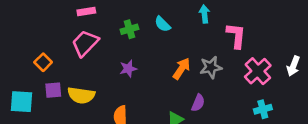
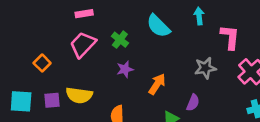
cyan semicircle: (162, 24) -> (158, 26), size x1.5
green cross: (129, 29) -> (120, 40), moved, turned -35
orange arrow: (182, 69) -> (157, 84), moved
purple square: (53, 90) -> (52, 100), moved

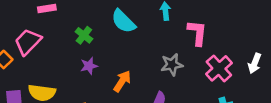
pink trapezoid: (83, 45) -> (28, 42), moved

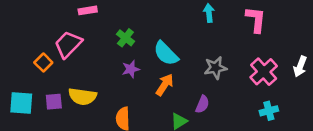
cyan semicircle: (123, 21) -> (166, 53), moved
pink L-shape: (197, 33) -> (256, 20), moved

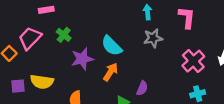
green cross: (125, 38) -> (64, 35), moved
gray star: (215, 68) -> (153, 38), moved
purple star: (131, 69) -> (82, 59), size x1.5

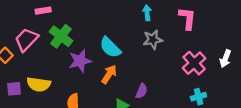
green cross: (64, 35) -> (61, 36), size x1.5

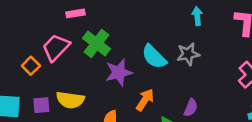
gray star: (153, 40) -> (188, 54), moved
orange arrow: (109, 74) -> (145, 100), moved

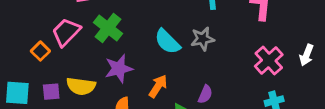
purple star: (119, 72) -> (119, 69), moved

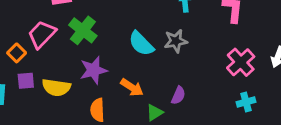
orange arrow: (158, 86) -> (132, 87), turned 90
purple square: (51, 92) -> (26, 81), moved

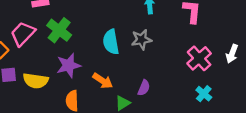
cyan semicircle: (141, 44) -> (111, 42), turned 35
cyan cross: (246, 102) -> (204, 94), turned -35

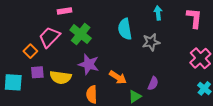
cyan semicircle: (111, 42) -> (125, 29), moved
purple star: (69, 65) -> (89, 64), turned 30

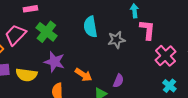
cyan arrow: (158, 13) -> (134, 11), moved
pink L-shape: (194, 18) -> (147, 30), moved

